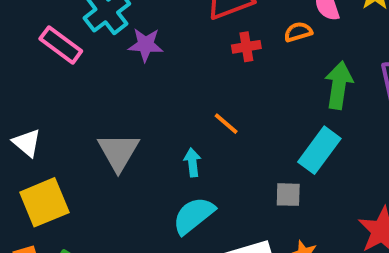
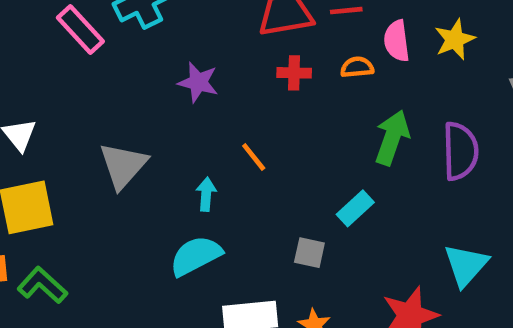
purple star: (146, 45) -> (198, 82), moved
cyan rectangle: (319, 150) -> (355, 208), size x0.7

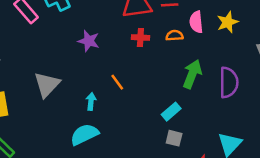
gray square: (309, 253) -> (174, 138), moved

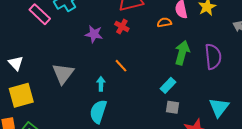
red cross: (140, 37) -> (122, 26), moved, turned 32
cyan semicircle: (84, 134) -> (98, 112), turned -40

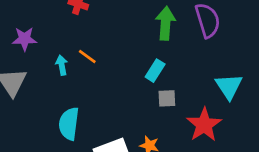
purple star: (94, 34) -> (25, 39), moved
cyan arrow: (101, 84) -> (62, 65), moved

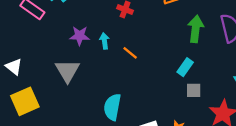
cyan arrow: (62, 65) -> (104, 41), moved

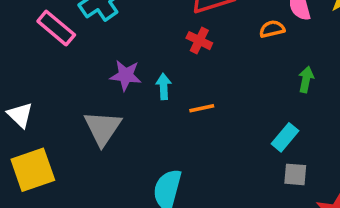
green arrow: (196, 29) -> (306, 79), size x0.6
orange line: (130, 53) -> (202, 108), turned -56

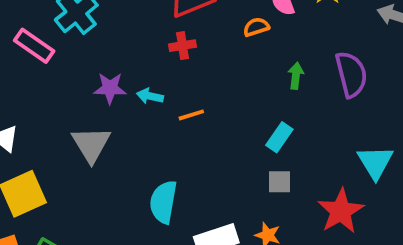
red cross: (199, 41) -> (183, 46), turned -30
cyan arrow: (164, 86) -> (150, 96), turned -70
gray square: (295, 174) -> (279, 182), moved

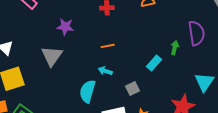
green arrow: (296, 76) -> (175, 48), moved
cyan arrow: (150, 96) -> (105, 71), moved
gray square: (279, 182) -> (132, 88), moved, turned -32

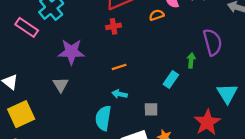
purple star: (65, 27) -> (71, 52), size x1.4
gray triangle: (52, 56) -> (61, 85), size x0.7
gray square: (132, 88) -> (151, 109), turned 32

